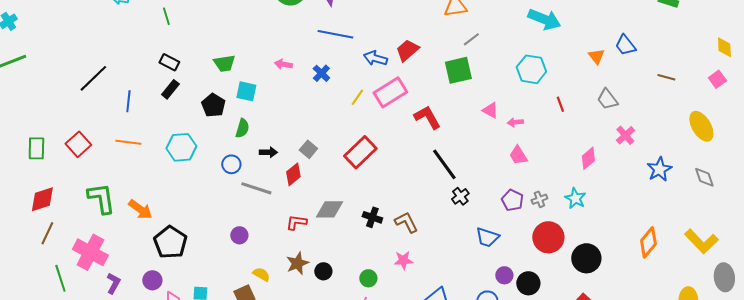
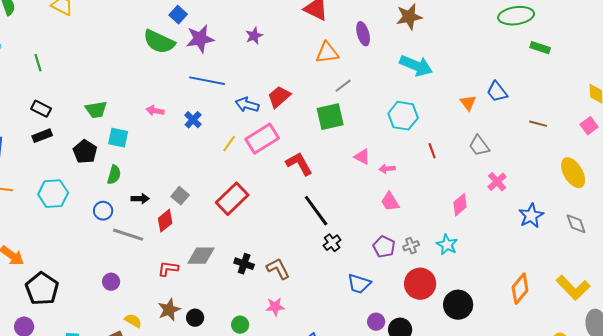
black rectangle: (170, 89) -> (42, 136), turned 30

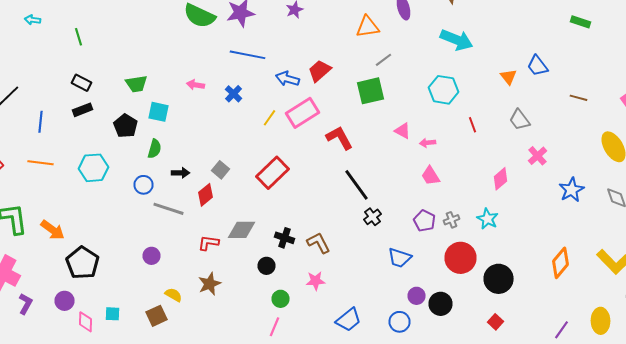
black circle: (195, 318) -> (266, 266), moved

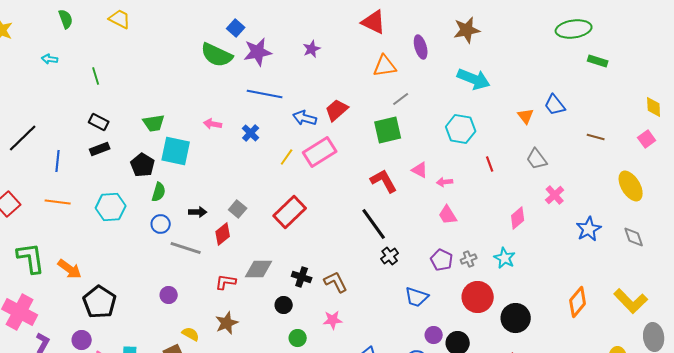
cyan square: (158, 112) -> (176, 151), size x1.4
red L-shape: (340, 138) -> (384, 181), moved
green semicircle: (154, 149) -> (159, 192), moved

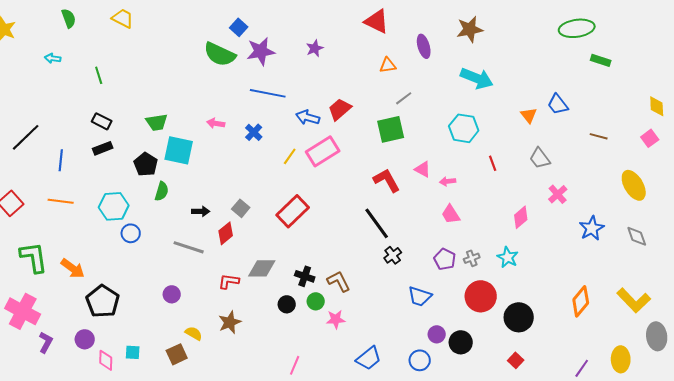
orange triangle: (385, 66) -> (388, 65), size x0.7
blue circle: (161, 224) -> (131, 233), moved
green circle: (298, 338) -> (316, 301), moved

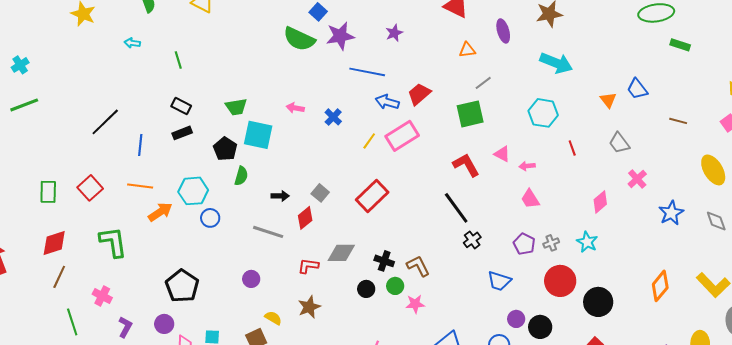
blue line: (268, 93) -> (367, 72), moved
orange arrow: (73, 268) -> (160, 212), moved, turned -70
pink cross: (23, 311) -> (102, 296), size x0.6

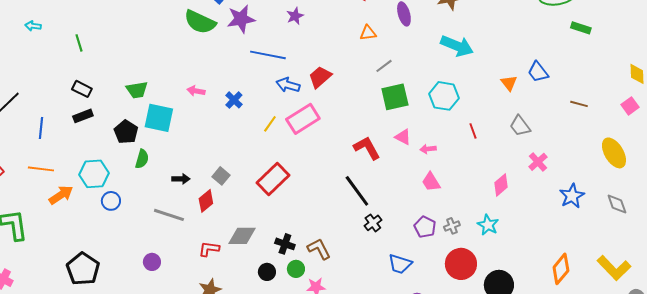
green square: (470, 114) -> (395, 97), moved

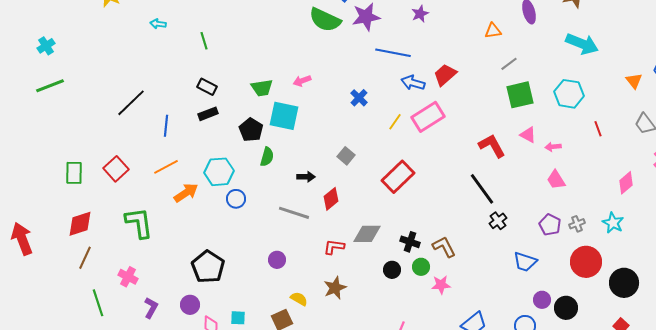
pink arrow: (196, 91) -> (302, 81), moved, turned -30
orange line: (41, 169) -> (166, 167), turned -35
gray square: (221, 176) -> (346, 156), moved

